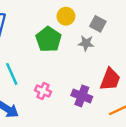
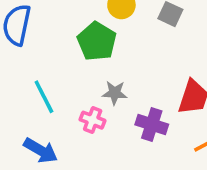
gray star: (86, 43) -> (115, 93), moved

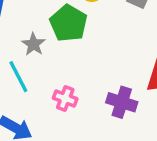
gray star: (115, 93) -> (33, 44), moved, turned 30

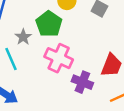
pink cross: (65, 98) -> (59, 58), moved, size x1.6

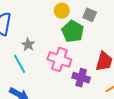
green pentagon: (49, 24) -> (73, 31), moved

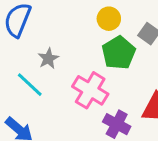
cyan line: (20, 64) -> (30, 85), turned -30

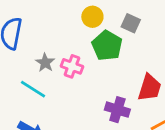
pink cross: (90, 90) -> (72, 66), moved, size x0.7

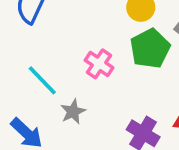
gray star: (45, 63) -> (73, 112), moved

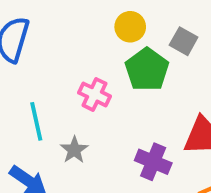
cyan line: (42, 80) -> (36, 121), turned 40

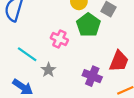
cyan line: (36, 121) -> (27, 54), turned -42

